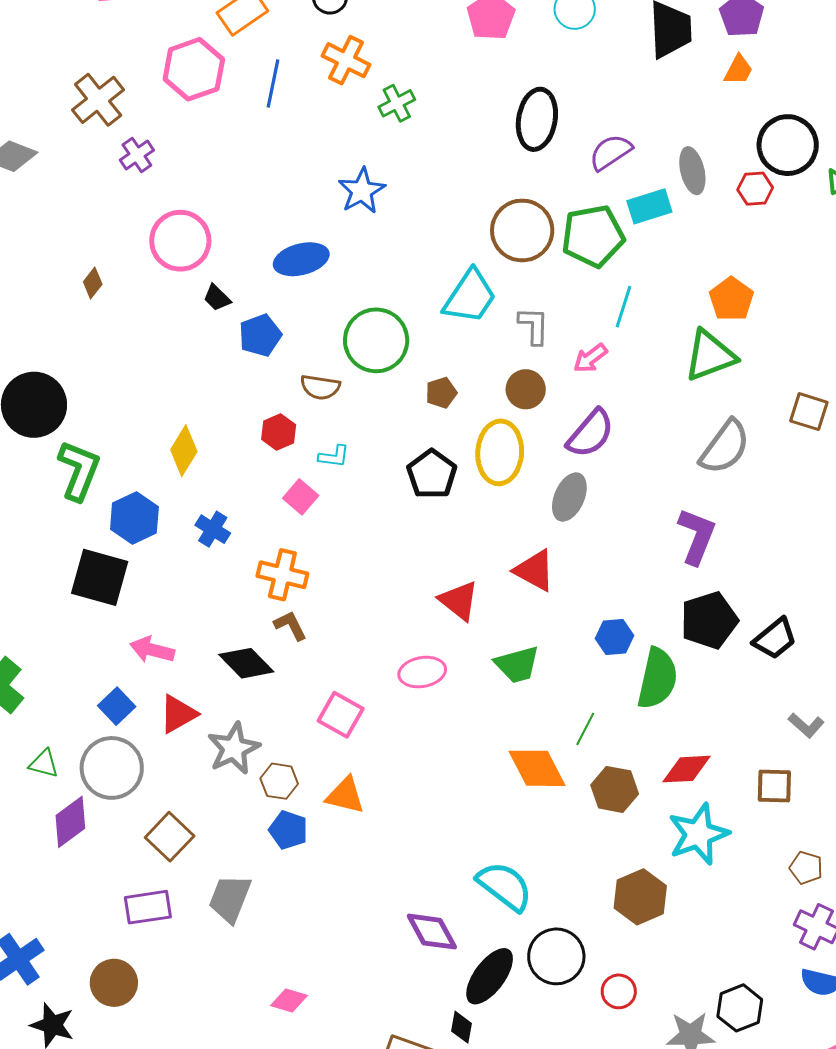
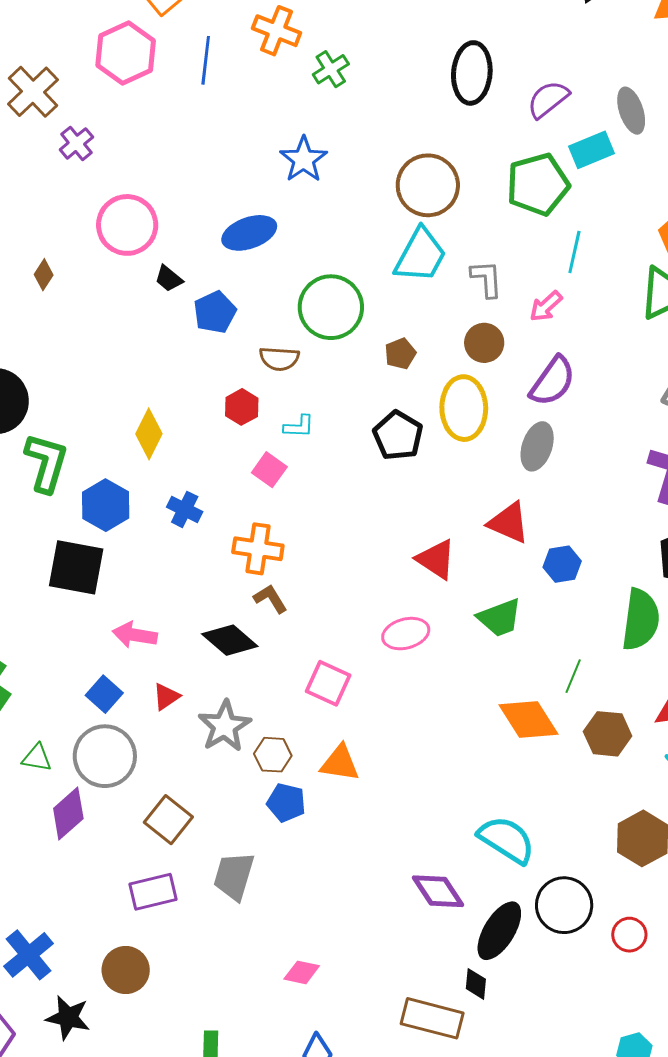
brown circle: (522, 230) -> (428, 185), moved
blue hexagon: (615, 637) -> (562, 564), moved
red triangle: (178, 714) -> (166, 697), size x0.7

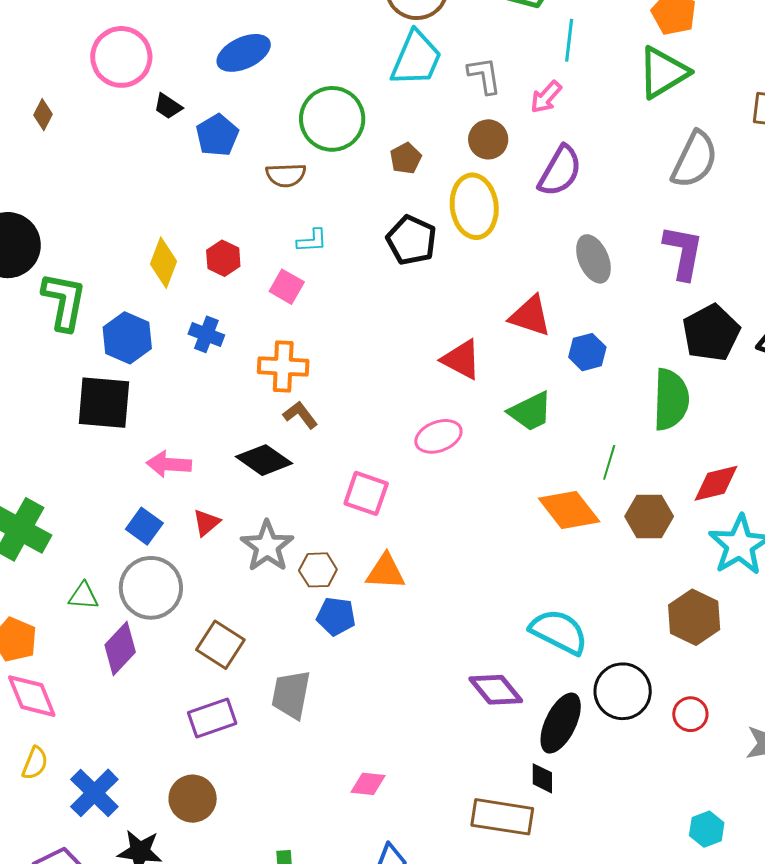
red hexagon: (242, 407) -> (223, 258), moved
gray ellipse: (537, 446) -> (593, 259), moved, turned -36

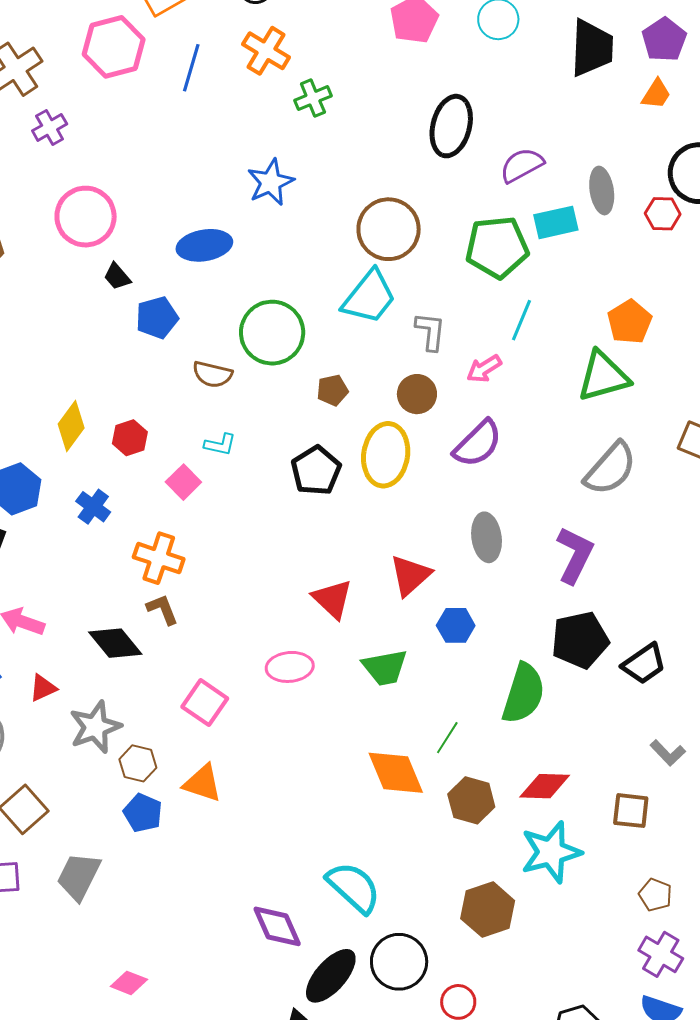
red triangle: (530, 316) -> (410, 575), turned 45

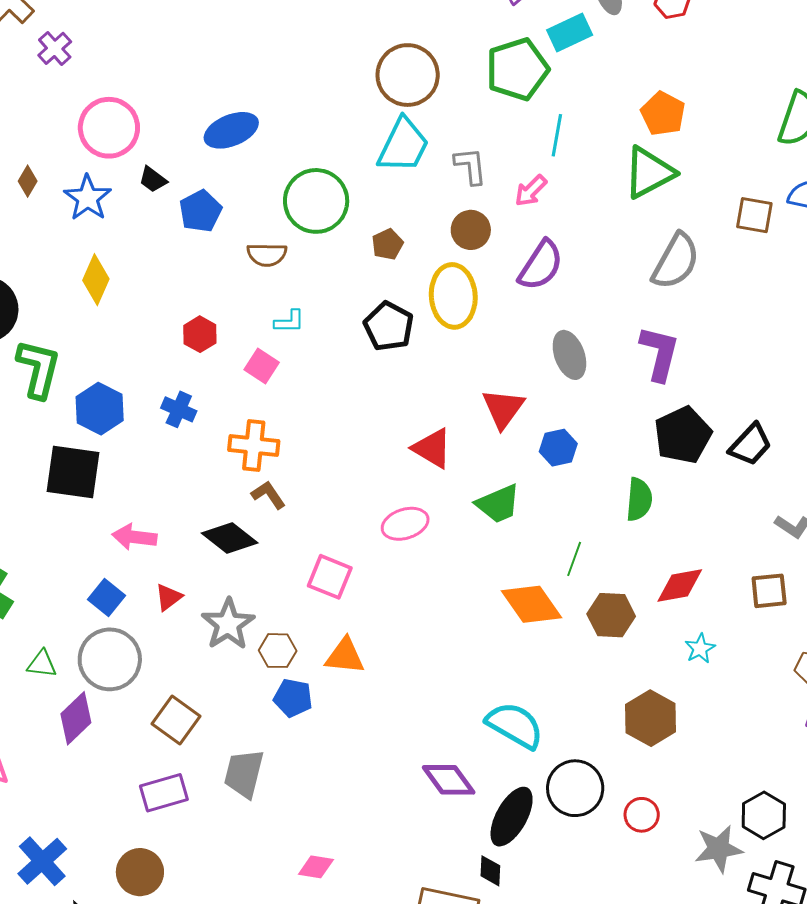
blue star: (271, 182) -> (88, 198), moved
yellow diamond: (71, 426) -> (96, 280), moved
green semicircle: (524, 693) -> (639, 499), size x0.7
cyan star: (551, 852) -> (700, 648), size x0.5

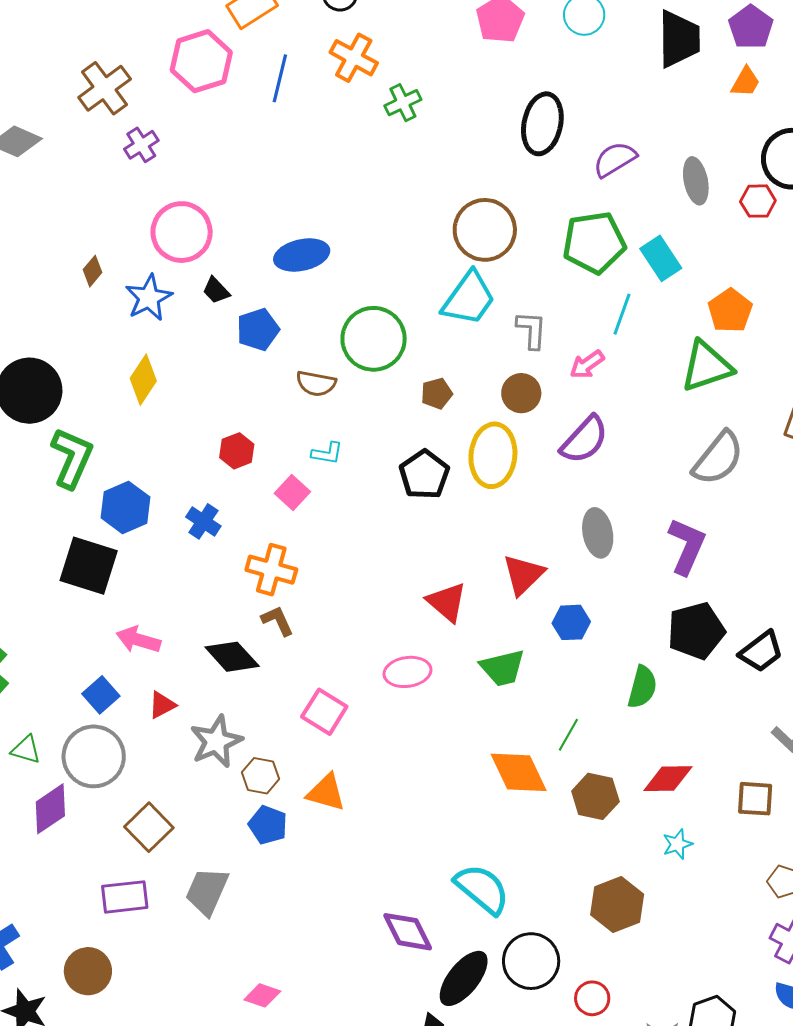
cyan rectangle: (570, 32) -> (661, 258), moved, turned 72

